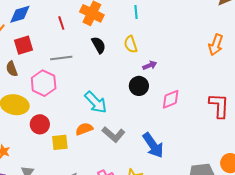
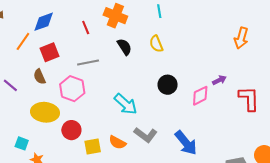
purple arrow: (150, 65) -> (219, 80), moved
orange semicircle: (84, 129) -> (117, 142), moved, turned -126

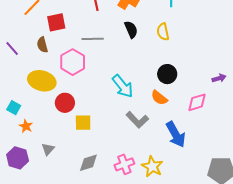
pink diamond: (200, 96) -> (197, 102), moved
orange semicircle: (117, 142) -> (159, 98), moved

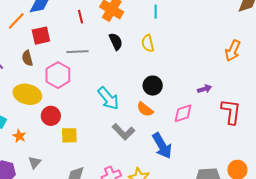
orange star: (26, 126) -> (19, 136), moved

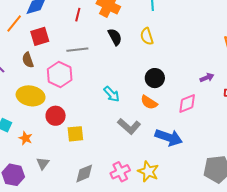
red line: (80, 17) -> (78, 15), turned 32
cyan arrow: (108, 98) -> (112, 94), size x0.7
blue arrow: (162, 146) -> (169, 137), turned -36

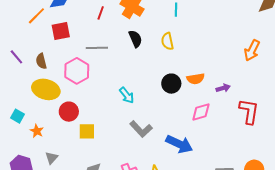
brown semicircle: (28, 60) -> (41, 61), moved
orange semicircle: (149, 102) -> (196, 79), moved, turned -48

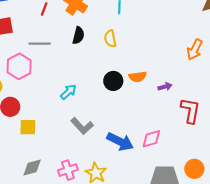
black semicircle: (135, 39) -> (78, 35), turned 36
cyan arrow: (127, 95) -> (68, 92), turned -96
pink diamond: (201, 112) -> (151, 139), moved

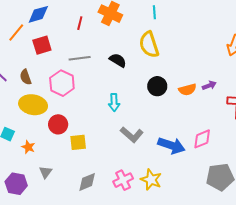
black semicircle: (78, 35) -> (118, 60), moved, turned -66
yellow semicircle: (110, 39) -> (149, 45), size x1.5
orange semicircle: (138, 77) -> (187, 90), moved
cyan arrow: (68, 92) -> (114, 102), turned 138

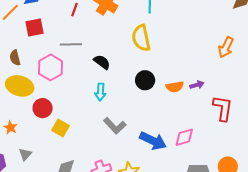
black semicircle: (118, 60) -> (102, 62), moved
yellow square: (78, 142) -> (61, 128), turned 30

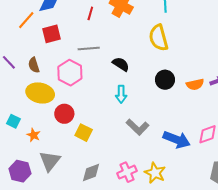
gray triangle: (25, 154) -> (50, 161), size x1.6

